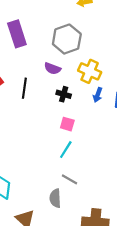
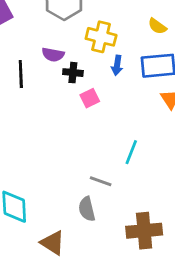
purple semicircle: (52, 69) -> (53, 55), moved
pink square: (67, 124) -> (90, 98), moved, turned -32
cyan line: (66, 150) -> (131, 152), moved

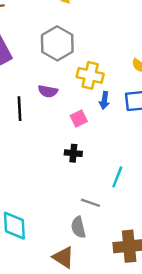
black cross: (73, 73) -> (73, 153), moved
pink square: (90, 98) -> (79, 119), moved
brown triangle: (53, 243) -> (63, 257), moved

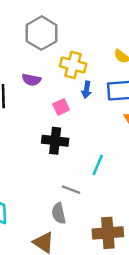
black cross: (73, 153) -> (55, 141), size x1.5

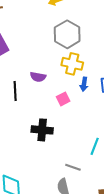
gray hexagon: (41, 33) -> (67, 34), moved
black cross: (55, 141) -> (42, 130), moved

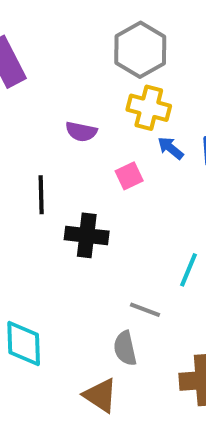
blue arrow: (84, 84) -> (171, 148), turned 120
black line: (15, 91) -> (41, 195), moved

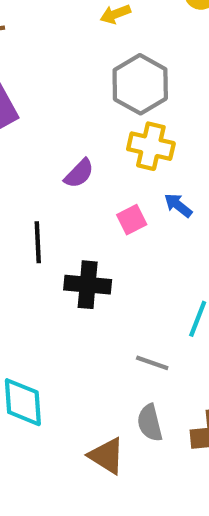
purple semicircle: (81, 132) -> (79, 173), turned -56
blue arrow: (171, 148) -> (178, 205), moved
gray semicircle: (125, 348) -> (150, 423), moved

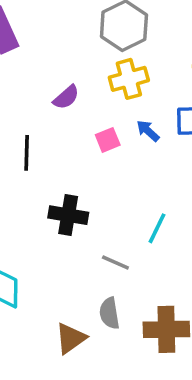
yellow cross: (151, 146) -> (129, 79), turned -33
black cross: (88, 285) -> (68, 215), moved
brown triangle: (107, 456) -> (71, 338), turned 48

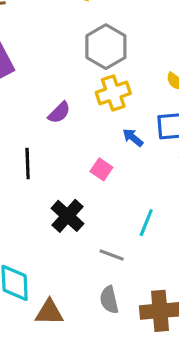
pink square: (108, 140) -> (101, 169), moved, turned -30
black cross: (68, 215) -> (67, 216), turned 36
brown triangle: (71, 338) -> (49, 312), moved, turned 40

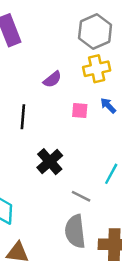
pink square: (101, 169) -> (80, 111), moved, turned -35
gray semicircle: (109, 300) -> (75, 231), size x1.5
brown triangle: (49, 312) -> (18, 253), moved

